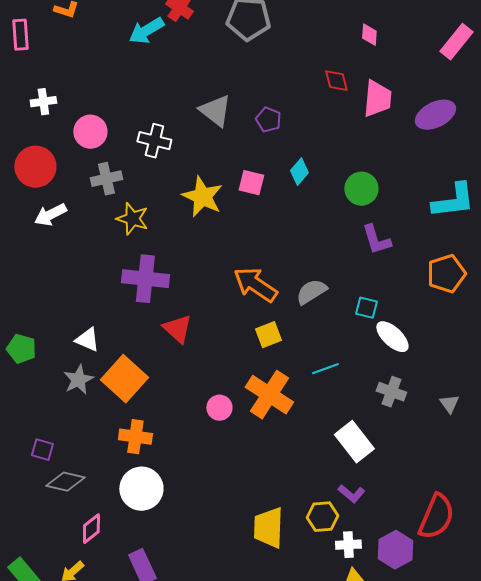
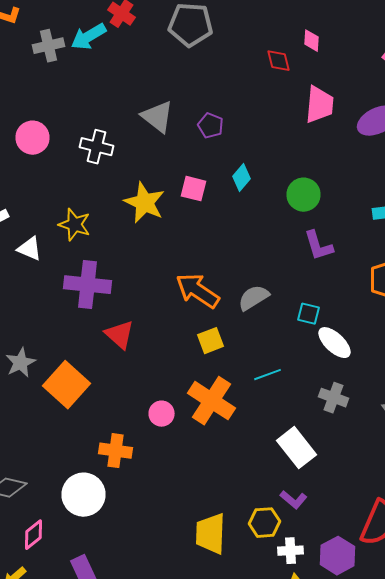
red diamond: (336, 81) -> (278, 61), moved
gray cross: (106, 179) -> (48, 46), moved
white triangle: (87, 340) -> (30, 249), moved
gray star: (78, 380) -> (20, 363), moved
orange cross: (135, 437) -> (116, 451), moved

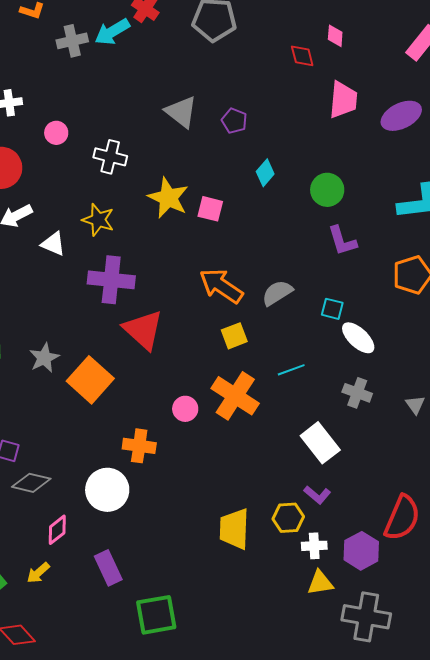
pink circle: (32, 138) -> (56, 133), size x0.7
white cross: (96, 147) -> (110, 157), moved
pink square: (194, 189) -> (210, 209), moved
red triangle: (120, 335) -> (143, 330), size x1.4

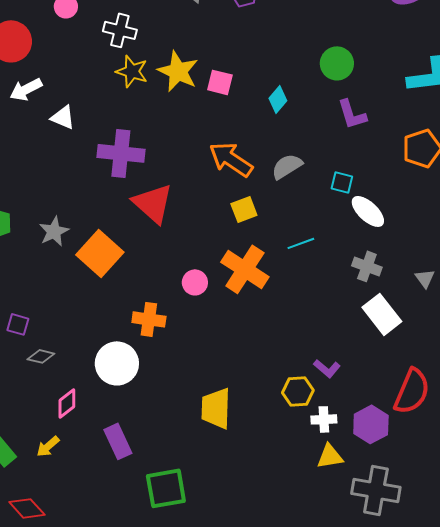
cyan diamond: (265, 173) -> (278, 99), moved
yellow star: (98, 220) -> (132, 71), moved
white rectangle: (320, 443) -> (382, 314), moved
gray diamond: (31, 483) -> (41, 356), size x0.7
yellow trapezoid: (234, 529) -> (216, 408), moved

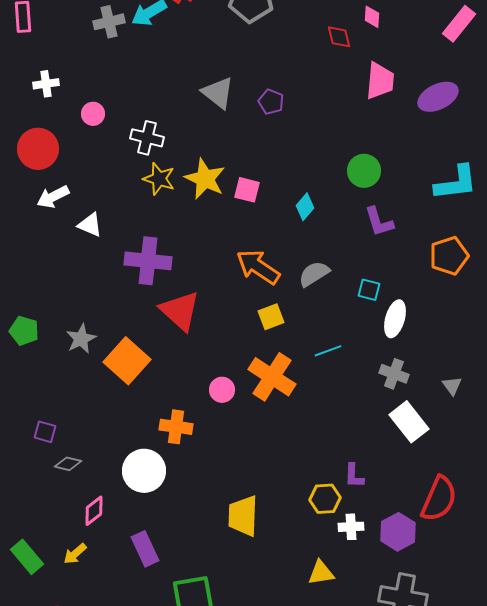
white ellipse: (368, 211) -> (395, 319), turned 63
purple L-shape: (327, 368) -> (354, 476), turned 52
yellow triangle: (330, 456) -> (321, 573), moved

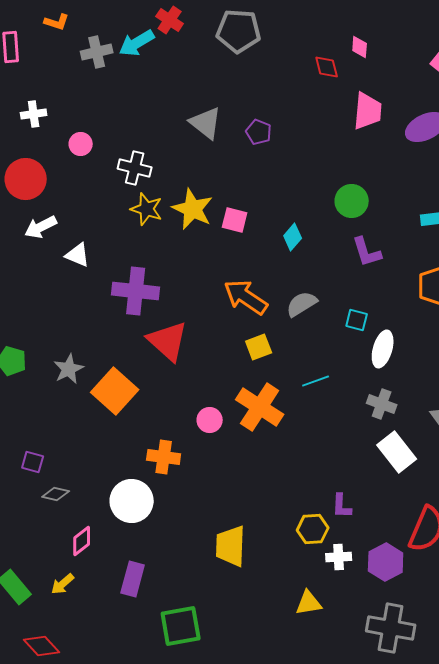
purple rectangle: (145, 549) -> (133, 579), turned 40

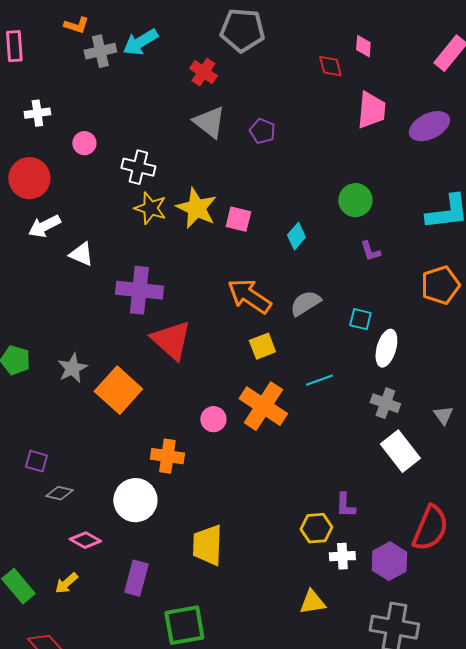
red cross: (170, 20) -> (203, 72), moved
orange L-shape: (57, 22) -> (76, 25), moved
purple L-shape: (367, 252) -> (370, 251), size x0.7
pink diamond: (82, 541) -> (85, 540), turned 68
yellow trapezoid: (231, 546) -> (207, 545), moved

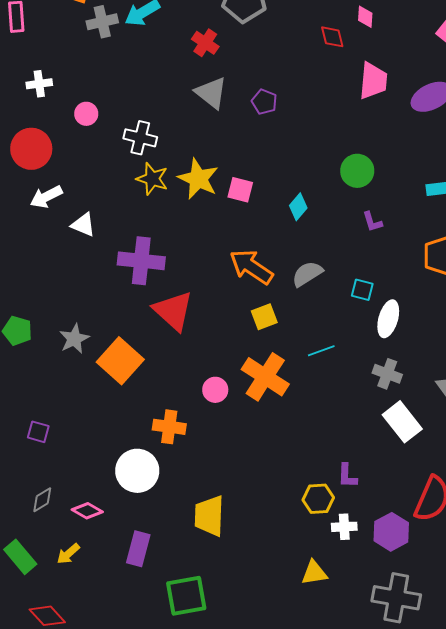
gray diamond: (59, 493) -> (42, 500), moved, turned -44

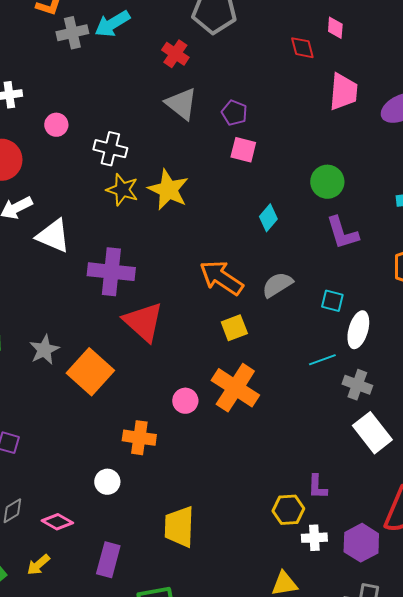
pink square: (240, 190) -> (243, 150), moved
purple L-shape: (372, 222) -> (342, 233), size x1.6
white triangle: (83, 225) -> (53, 236), size x1.4
cyan line: (321, 351) -> (322, 360), moved
white circle: (137, 471) -> (107, 482), size x0.6

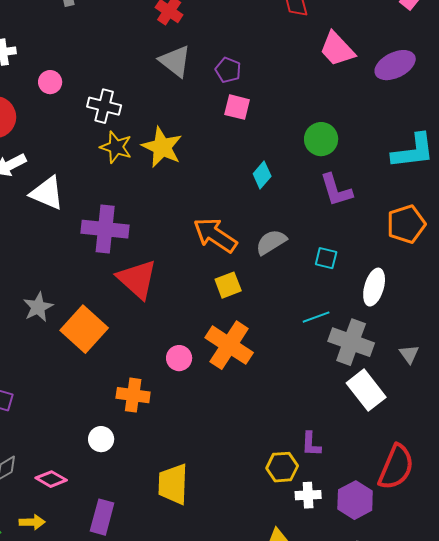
pink trapezoid: (343, 92) -> (337, 49), turned 132
white ellipse: (358, 330) -> (374, 287), moved
gray cross: (357, 385) -> (351, 342), size x1.5
yellow arrow: (38, 565) -> (32, 522), turned -140

